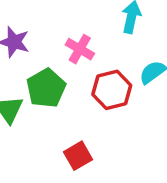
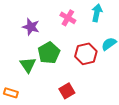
pink cross: (80, 49) -> (68, 18), moved

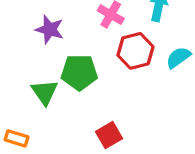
green pentagon: (49, 53) -> (79, 72), turned 30
red hexagon: (86, 54) -> (135, 51), moved

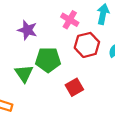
red square: (109, 135) -> (74, 87), moved

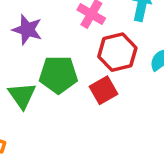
red square: (74, 87) -> (103, 90), moved

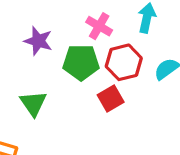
green pentagon: (58, 75) -> (81, 62), moved

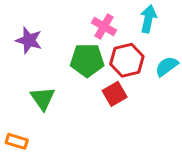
purple star: (38, 41) -> (29, 40), moved

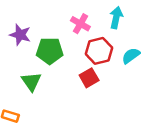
green pentagon: (87, 60) -> (50, 51), moved

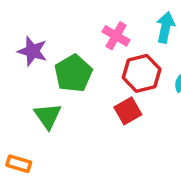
green pentagon: (50, 51) -> (73, 73), turned -30

